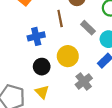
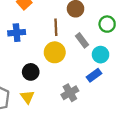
blue cross: (36, 36) -> (17, 33), moved
yellow circle: (68, 56) -> (55, 52), moved

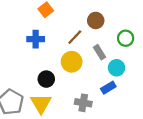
brown line: (56, 27) -> (75, 37), turned 42
gray cross: (70, 93) -> (83, 103), turned 35
yellow triangle: (27, 97) -> (41, 104), size x1.5

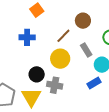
gray cross: (83, 103) -> (55, 85), moved

